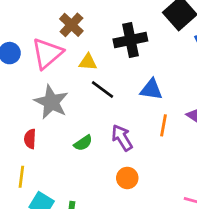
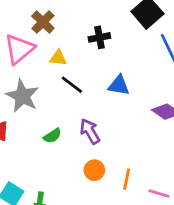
black cross: (130, 40) -> (99, 37), size x0.7
orange line: (163, 125) -> (127, 179), moved

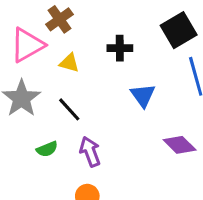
black line: (72, 85) -> (69, 109), moved
blue triangle: (119, 85) -> (143, 95), moved, turned 35

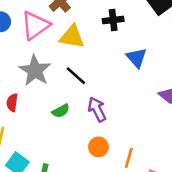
yellow triangle: (69, 63) -> (72, 37), size x1.5

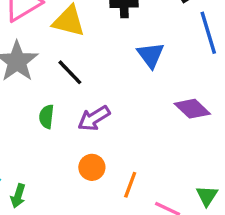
purple arrow: (97, 109) -> (94, 118), turned -100
green semicircle: (61, 111) -> (46, 117), turned 120

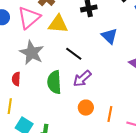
black line: (70, 72) -> (74, 54), moved
green semicircle: (46, 117) -> (54, 82), size x1.6

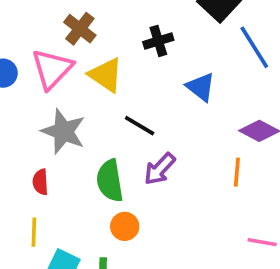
yellow triangle: (58, 24) -> (106, 75), turned 35
orange circle: (86, 108) -> (125, 226), moved
orange line: (110, 114) -> (237, 172), moved

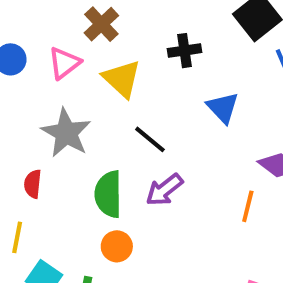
pink triangle: (52, 69) -> (64, 63), size x0.7

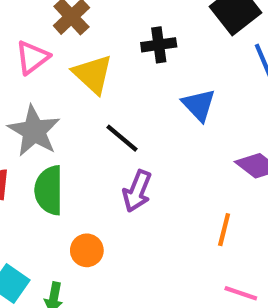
purple arrow: (164, 190) -> (137, 191), turned -30
green semicircle: (108, 194) -> (49, 190), moved
orange line: (248, 206) -> (224, 230), moved

